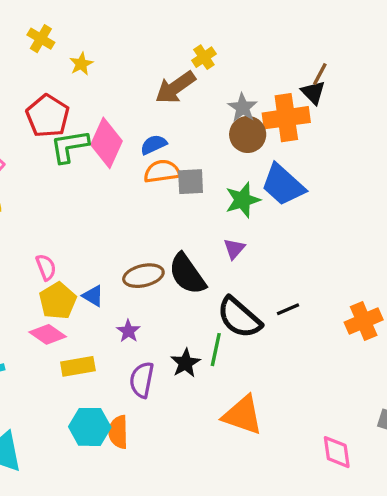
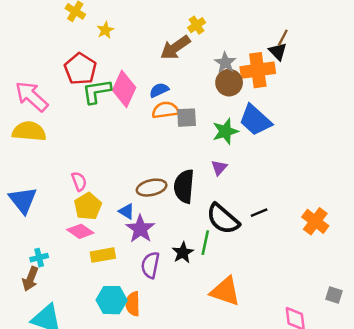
black semicircle: (187, 274) -> (184, 186), turned 40
blue triangle: (93, 296) -> (127, 211), moved
orange cross: (364, 321) -> (315, 221), turned -30
purple star: (128, 331) -> (140, 229), size x1.6

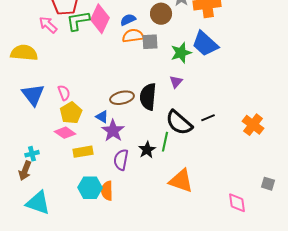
brown circle: (229, 83) -> (161, 14), moved
pink arrow: (32, 96) -> (48, 25), moved, size x0.7
blue triangle: (23, 200) -> (33, 95), moved

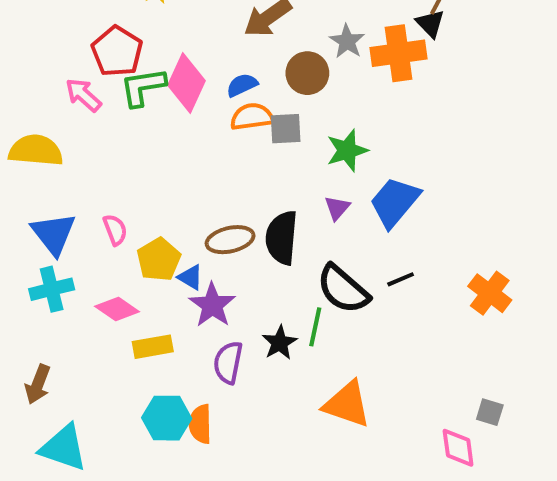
blue trapezoid: (205, 44) -> (395, 202), moved, turned 88
yellow pentagon: (71, 113) -> (159, 259), moved
cyan cross: (32, 154) -> (52, 289), moved, size x1.5
gray square: (268, 184) -> (490, 412), moved

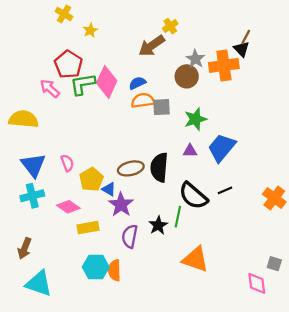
brown circle: (307, 73) -> (187, 76), moved
purple triangle: (337, 208) -> (190, 151), turned 48

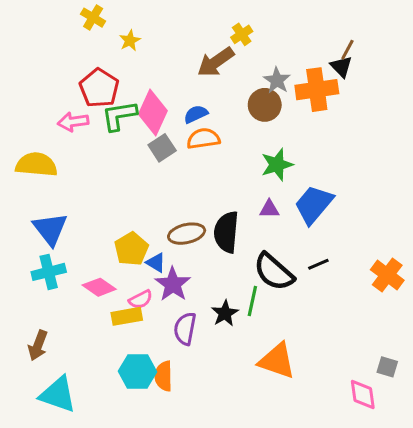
pink arrow: (50, 88) -> (73, 122), turned -50
gray square: (161, 107) -> (162, 148), moved, turned -30
pink semicircle: (67, 163) -> (141, 299), moved, turned 84

